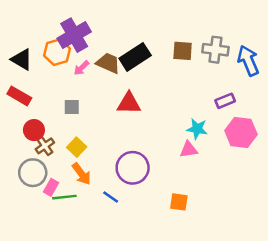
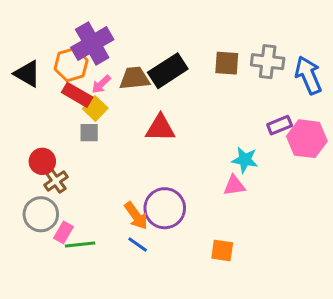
brown trapezoid: (108, 63) -> (135, 78), turned -30
red rectangle: (19, 96) -> (77, 95), moved
pink hexagon: (241, 132) -> (307, 139), moved
yellow square: (77, 147) -> (95, 108), moved
orange arrow: (81, 174) -> (136, 216), moved

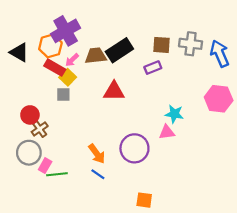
purple rectangle: (280, 125) -> (153, 68), moved
purple circle: (165, 208) -> (134, 148), moved
orange square: (222, 251) -> (144, 200), moved

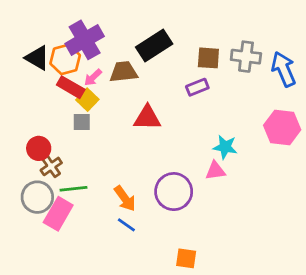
black rectangle: (119, 50) -> (154, 45), moved
black triangle: (19, 52) -> (37, 58), moved
pink rectangle: (45, 166) -> (58, 214), size x1.6
green line: (57, 174) -> (73, 189), moved

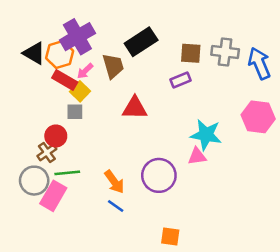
brown trapezoid: (124, 72) -> (113, 66), turned 80
cyan star: (225, 147) -> (206, 135), size x1.4
red circle: (39, 148) -> (56, 136), moved

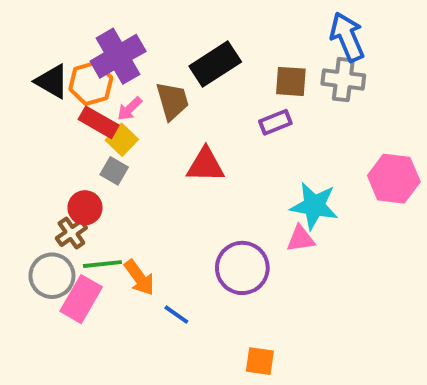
blue arrow: (259, 63) -> (347, 37), moved
gray square: (75, 112) -> (114, 171), turned 30
orange arrow: (114, 182) -> (139, 278), moved

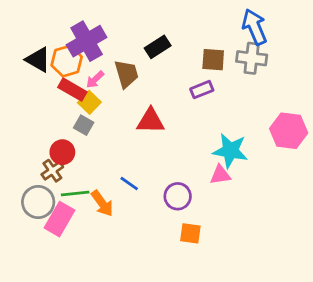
black rectangle: (215, 64) -> (158, 47), size x0.7
purple circle: (242, 268) -> (178, 196), size x0.7
blue line: (176, 315) -> (129, 183), moved
orange square: (260, 361) -> (190, 233), moved

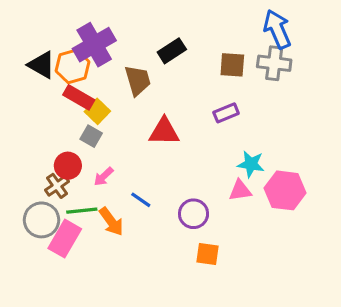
pink arrow: (95, 80) -> (104, 177), moved
purple rectangle: (202, 90) -> (226, 113), moved
pink hexagon: (289, 131) -> (285, 190), moved
cyan star: (230, 151) -> (251, 164), size x0.7

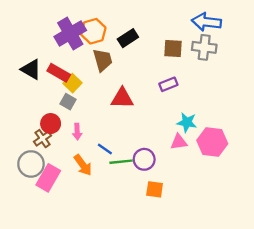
blue arrow: (277, 29) -> (206, 22), turned -60
black triangle: (41, 65) -> (31, 69), moved
orange hexagon: (73, 66) -> (93, 31), moved
pink arrow: (104, 177) -> (77, 132), turned -49
green line: (82, 211) -> (121, 162), moved

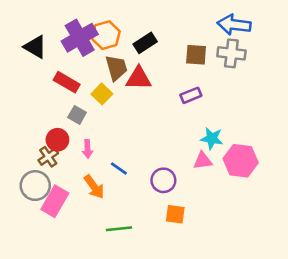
black triangle: (31, 69) -> (35, 47), moved
yellow square: (73, 83) -> (102, 94), moved
red triangle: (122, 98) -> (139, 78), moved
green line: (121, 162) -> (119, 229), moved

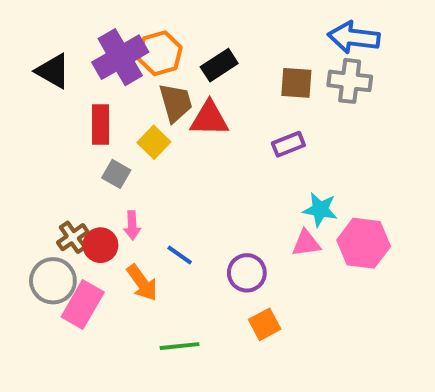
red rectangle: (67, 82) -> (100, 124), turned 60
red circle: (57, 140) -> (100, 245), moved
orange square: (175, 214) -> (265, 324), turned -36

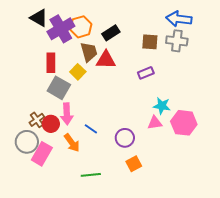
black triangle: (53, 71) -> (39, 18), moved
gray square: (116, 174) -> (59, 88), size x1.6
pink arrow: (132, 225) -> (67, 114), size x1.5

